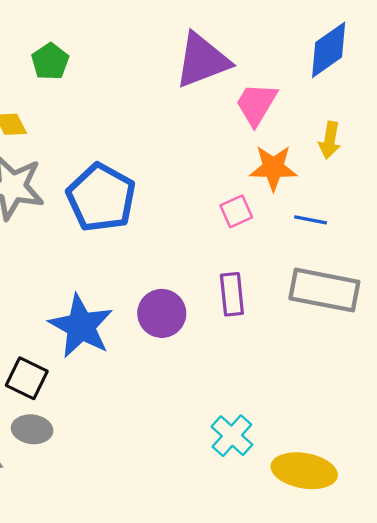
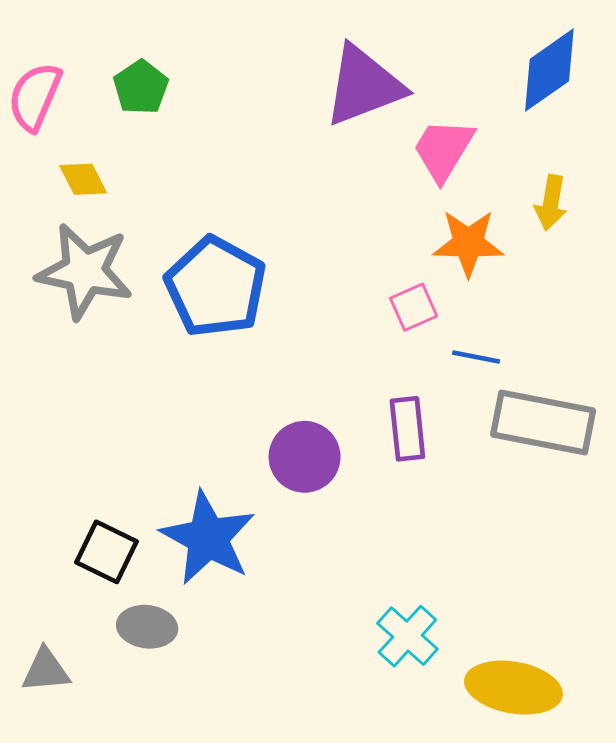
blue line: (311, 220) -> (476, 357), moved
blue star: (81, 326) -> (208, 538), moved
gray ellipse: (32, 429) -> (147, 627), moved

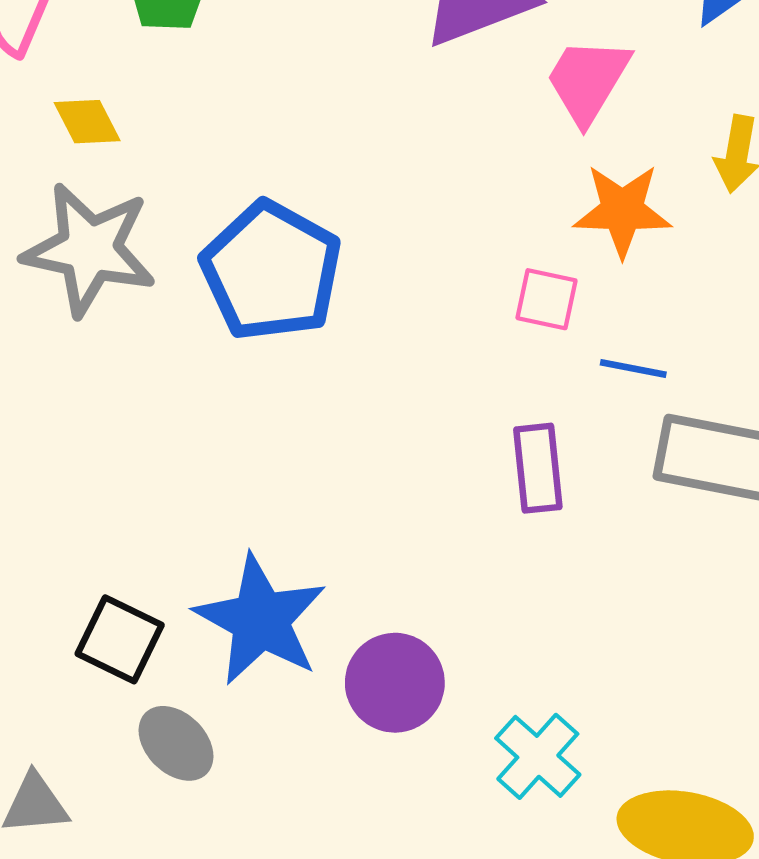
pink square: (414, 307) -> (547, 299), turned 36
purple circle: (305, 457) -> (395, 683), moved
gray ellipse: (147, 627) -> (176, 743), turned 38

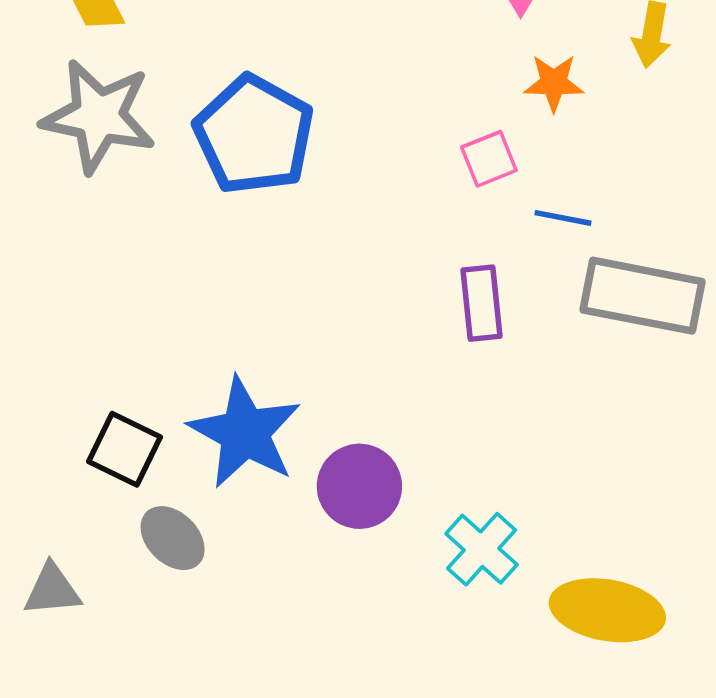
orange star: (622, 210) -> (554, 83), size x0.7
pink square: (547, 299) -> (489, 159), turned -34

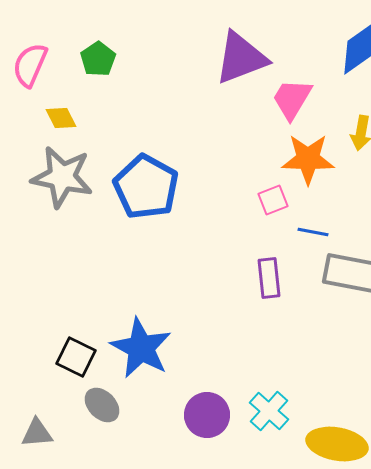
orange star: (554, 83) -> (308, 159), size x1.6
purple circle: (359, 486) -> (207, 415), moved

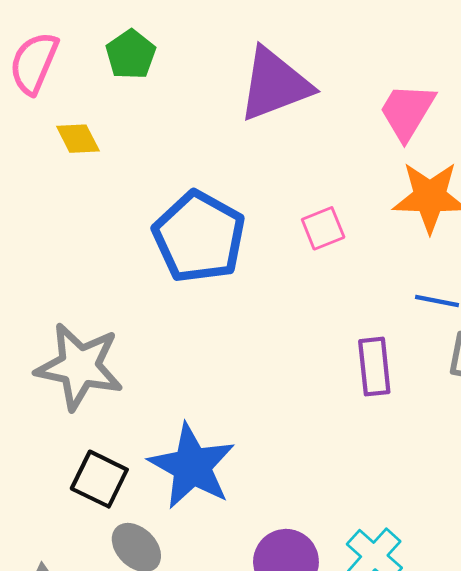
purple triangle: (241, 58) -> (275, 84), moved
gray star: (62, 177) -> (79, 367), moved
pink square: (273, 200) -> (323, 228), moved

